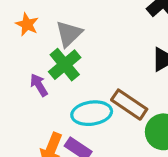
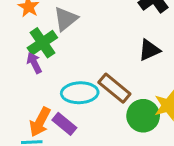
green cross: (65, 65) -> (42, 43), moved

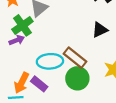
purple arrow: (34, 63) -> (17, 40), turned 96
green circle: (143, 116) -> (77, 78), moved

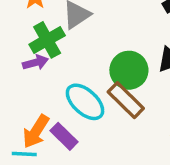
cyan ellipse: (50, 61) -> (85, 102), turned 40
green circle: (77, 78) -> (129, 70), moved

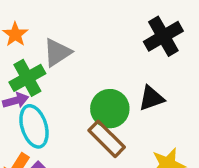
cyan ellipse: (85, 102) -> (34, 126), moved, turned 30

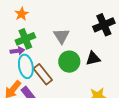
gray triangle: (57, 52) -> (61, 36), moved, turned -36
brown rectangle: (107, 139) -> (43, 74), moved

